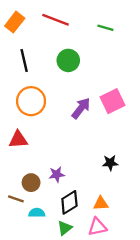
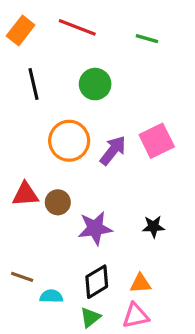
orange circle: (31, 101) -> (69, 141), moved
purple star: (57, 174) -> (95, 228), moved, size x1.5
brown circle: (31, 183) -> (58, 202), moved

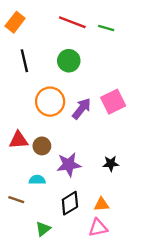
red line: (77, 27) -> (72, 22), moved
cyan semicircle: (51, 296) -> (37, 180), moved
green triangle: (90, 317) -> (43, 229), moved

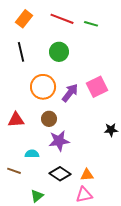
orange rectangle: (15, 22) -> (24, 19), moved
brown circle: (42, 146) -> (49, 119), moved
black star: (111, 163) -> (111, 130), moved
black diamond: (70, 203) -> (60, 174), turned 65

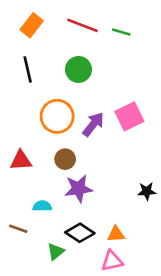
black star: (111, 130) -> (147, 191), moved
green triangle: (37, 196) -> (56, 252), moved

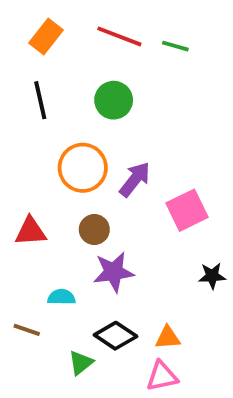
pink square: (129, 116) -> (187, 210), moved

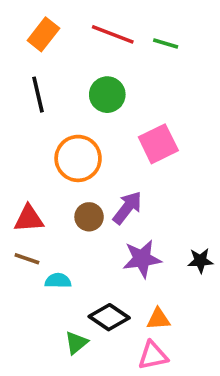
purple arrow: (135, 179) -> (127, 208), moved
pink square: (187, 210) -> (158, 144), moved
purple star: (114, 272) -> (142, 259), moved
brown line: (27, 330) -> (27, 259), moved

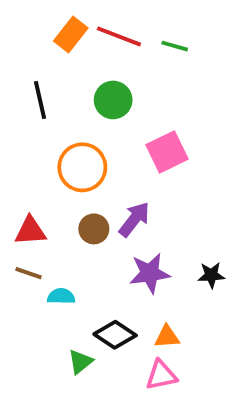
orange rectangle: (43, 34) -> (71, 35), moved

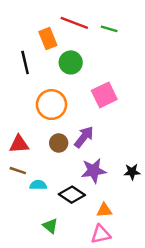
orange rectangle: (71, 35) -> (48, 38), moved, turned -60
black diamond: (115, 335) -> (72, 195), moved
green triangle: (80, 362) -> (50, 226), turned -42

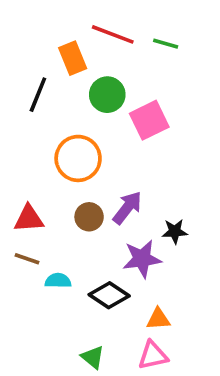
black line: (25, 62) -> (38, 95), turned 35
pink square: (104, 95) -> (149, 120), moved
black star: (132, 172) -> (175, 231), moved
green triangle: (50, 226) -> (93, 357), moved

